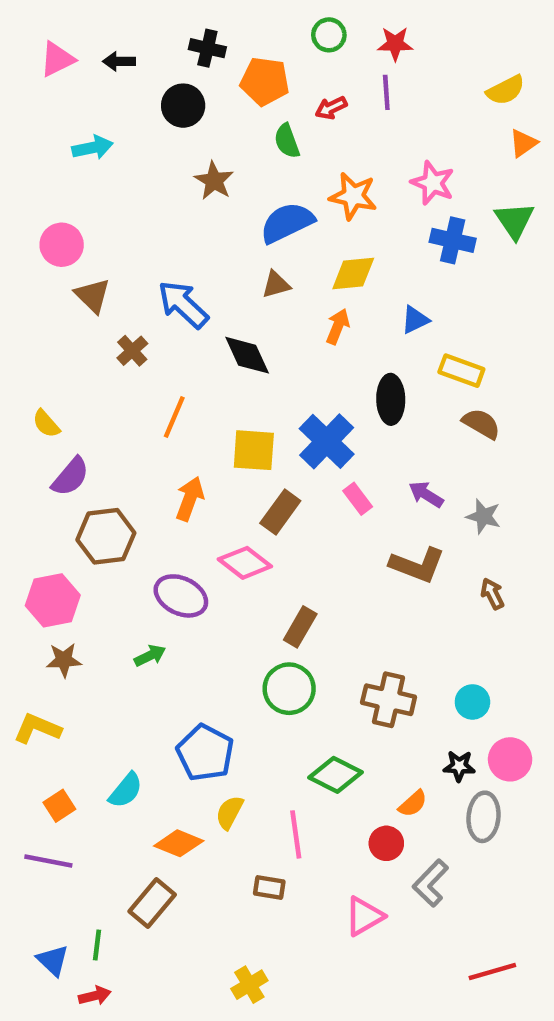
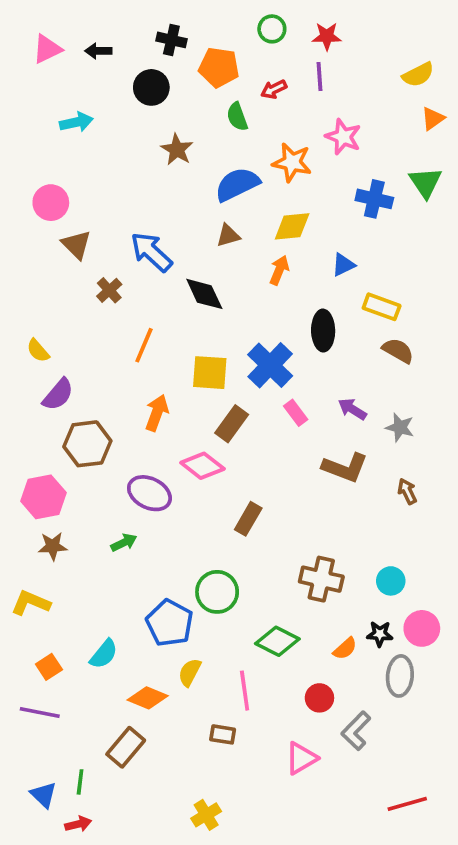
pink star: (433, 183) -> (343, 137), moved
green circle: (289, 689) -> (217, 592), moved
orange semicircle: (413, 804) -> (345, 649), moved

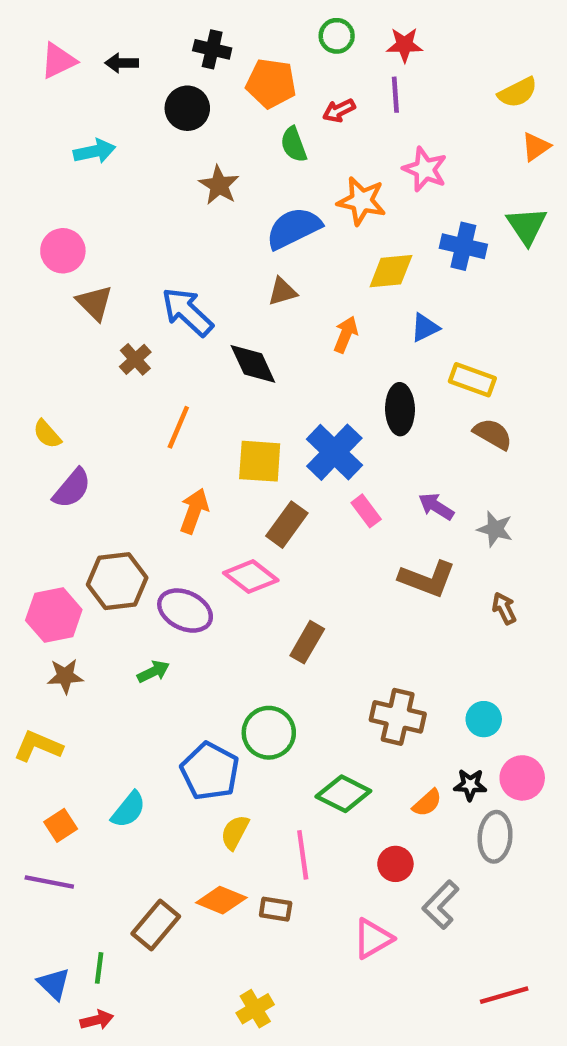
yellow diamond: (292, 226) -> (391, 271), moved
brown hexagon: (87, 444) -> (117, 581), moved
orange diamond: (148, 698) -> (221, 900), moved

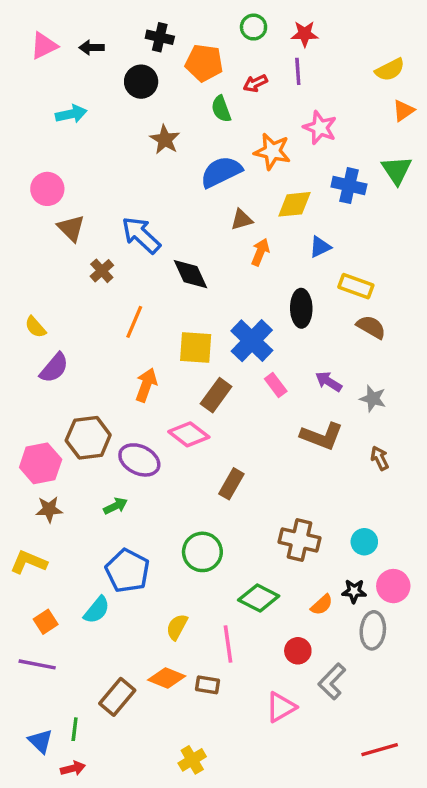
brown triangle: (282, 292) -> (242, 220), moved
blue pentagon: (210, 771) -> (127, 571), moved

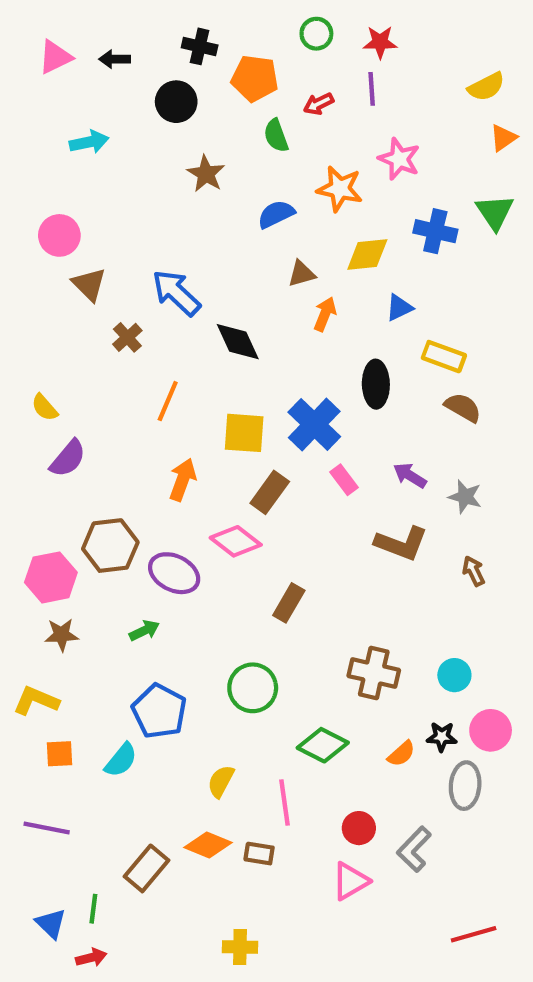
blue semicircle: (221, 172) -> (276, 214), size x0.7
orange square: (46, 622) -> (59, 754), moved, turned 30
red circle: (298, 651) -> (359, 828), moved
yellow cross: (192, 760) -> (240, 947), turned 32

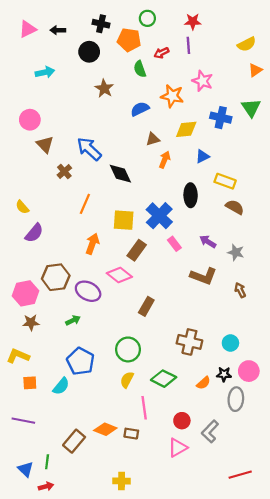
green circle: (316, 34) -> (147, 18), moved
yellow semicircle: (221, 781) -> (127, 380), moved

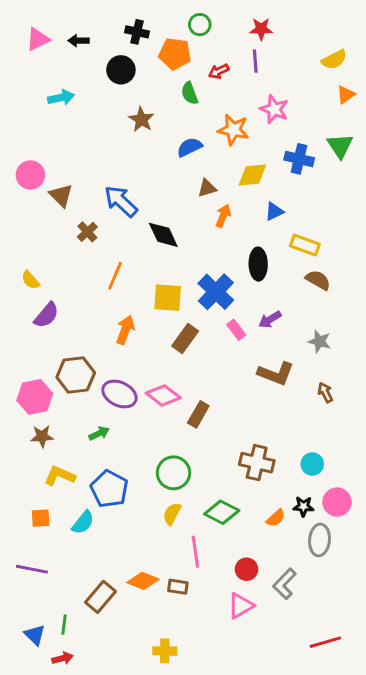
pink circle: (30, 120) -> (30, 175), moved
purple arrow: (208, 242) -> (270, 320), moved, turned -63
pink diamond: (119, 275) -> (163, 395), moved
yellow L-shape: (18, 356) -> (60, 476), moved

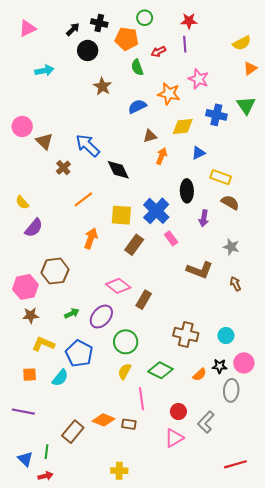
black arrow: (79, 41) -> (73, 29), moved, turned 136
orange line: (115, 276) -> (83, 199), turned 30
purple arrow: (270, 320) -> (204, 218), moved, turned -49
purple ellipse: (119, 394) -> (101, 317), moved, turned -75

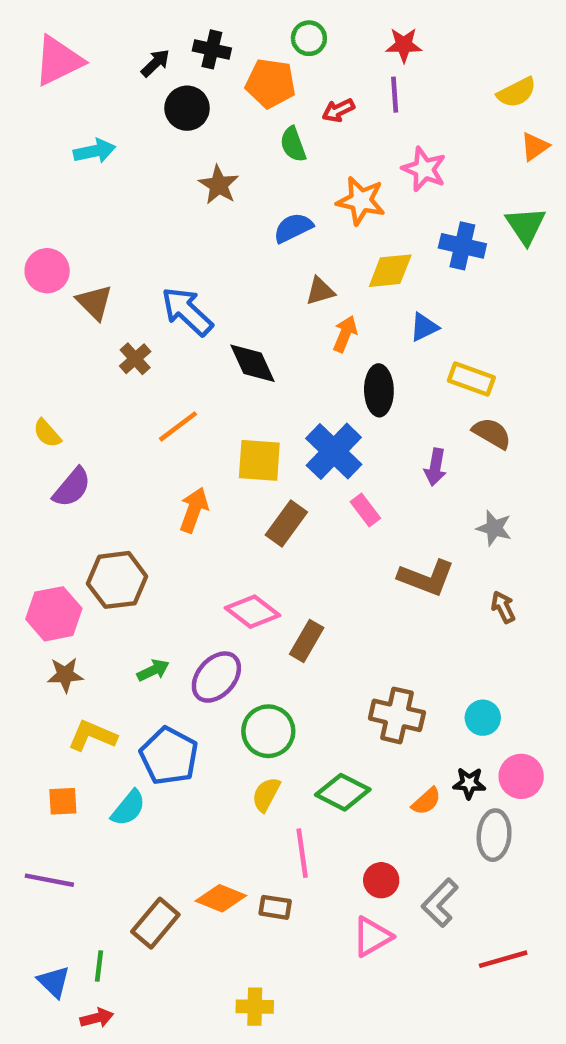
pink triangle: (27, 28) -> (58, 61), size x1.4
black ellipse: (187, 191) -> (379, 390), moved
red line: (235, 464) -> (503, 959), moved

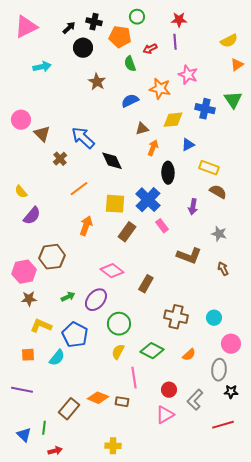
brown rectangle: (307, 641) -> (146, 284), moved
black star: (469, 783) -> (231, 392), moved
red arrow: (97, 1018) -> (55, 451), moved

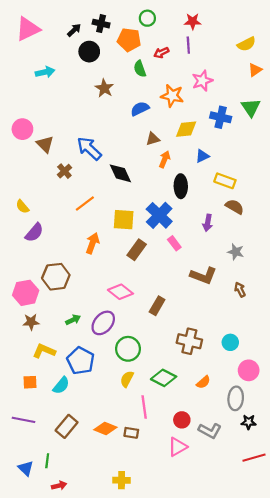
pink star: (188, 75) -> (202, 81), turned 30
gray L-shape: (195, 400) -> (210, 431), turned -105
brown rectangle: (69, 409) -> (67, 426), moved
red line: (223, 425) -> (254, 458), moved

